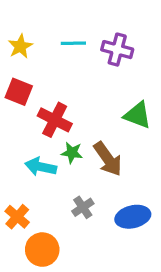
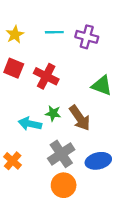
red cross: (55, 120) -> (46, 76), moved
gray cross: (83, 207) -> (61, 154), size x1.6
orange circle: (42, 250) -> (64, 185), moved

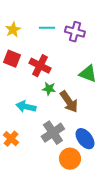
green star: (53, 113) -> (49, 89), moved
blue ellipse: (98, 161) -> (85, 139), turned 65
orange circle: (64, 185) -> (70, 159), moved

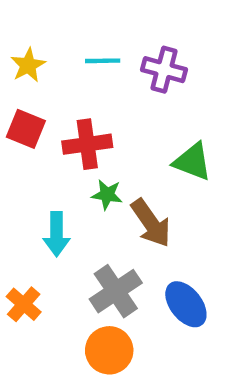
red cross: (40, 66) -> (87, 144), turned -35
cyan arrow: (26, 107) -> (57, 234), turned -102
orange circle: (70, 159) -> (109, 350), moved

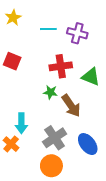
yellow star: (28, 65) -> (13, 18), moved
red cross: (87, 144) -> (61, 66), moved
cyan arrow: (57, 234) -> (21, 123), moved

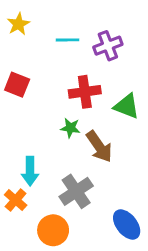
purple cross: (77, 33) -> (108, 46), turned -36
blue ellipse: (88, 144) -> (127, 224), moved
orange circle: (51, 166) -> (53, 230), moved

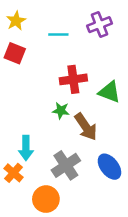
purple cross: (108, 46) -> (100, 25), moved
red square: (17, 85) -> (15, 53), moved
blue ellipse: (127, 224) -> (109, 167), moved

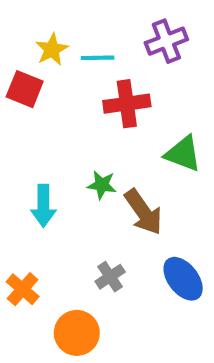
yellow star: (16, 21) -> (52, 49), moved
red cross: (73, 79) -> (127, 104), moved
cyan arrow: (26, 148) -> (43, 206), moved
gray cross: (66, 165) -> (110, 277), size x0.6

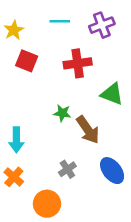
yellow star: (52, 49) -> (14, 30), moved
cyan line: (98, 58) -> (60, 21), moved
red square: (25, 89) -> (27, 61), moved
cyan arrow: (43, 206) -> (16, 140), moved

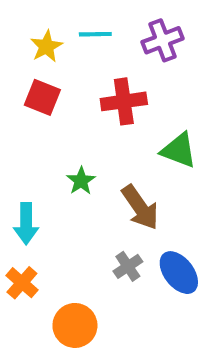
yellow star: (14, 30) -> (46, 46), moved
green star: (62, 113) -> (81, 181), moved, turned 30
gray cross: (67, 169) -> (128, 266), moved

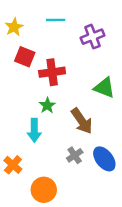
purple cross: (163, 40) -> (92, 37), moved
yellow star: (46, 46) -> (14, 27), moved
red cross: (124, 101) -> (52, 72), moved
cyan arrow: (26, 224) -> (34, 130), moved

